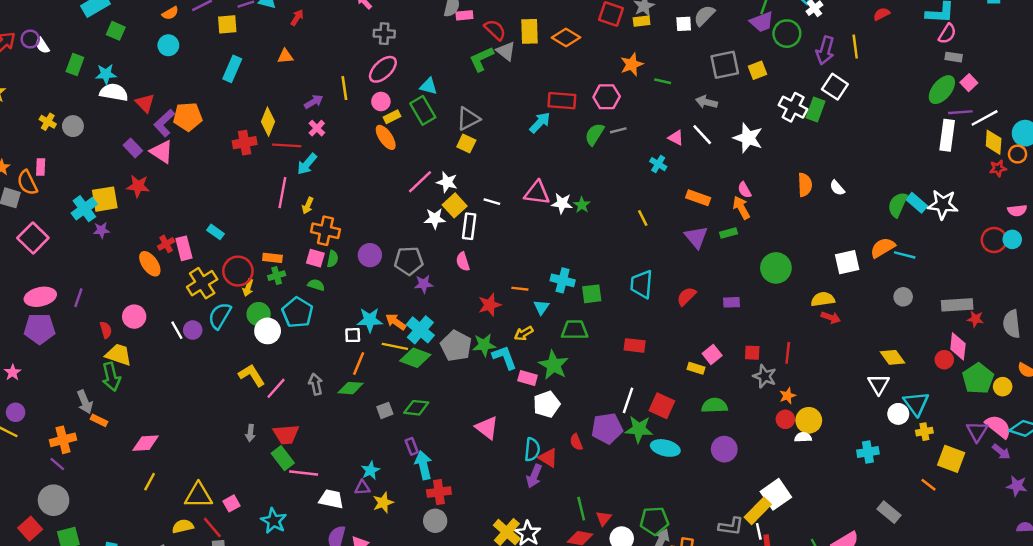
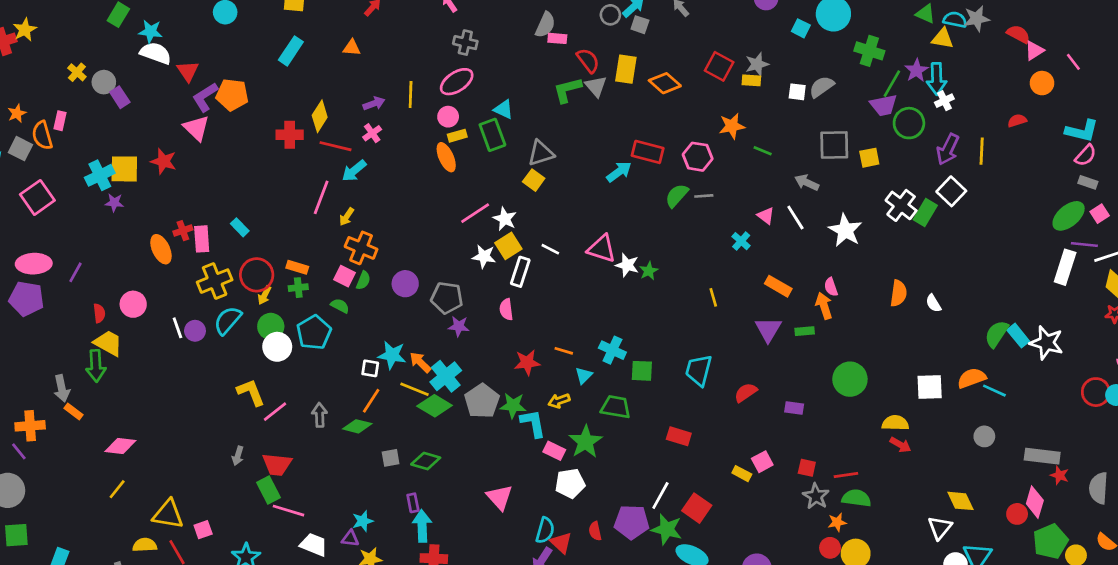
purple rectangle: (133, 148) -> (120, 97), moved
red line: (788, 353) -> (846, 475), turned 65
green semicircle: (714, 405) -> (856, 498), moved

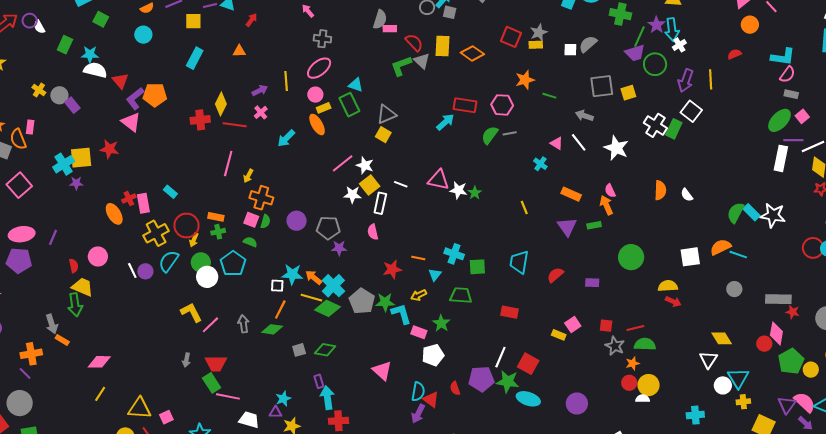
cyan arrow: (354, 171) -> (286, 138), moved
green star: (585, 442) -> (441, 323), size x0.7

